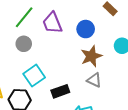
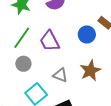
blue circle: (86, 29) -> (87, 35), moved
gray triangle: (94, 80) -> (60, 75), moved

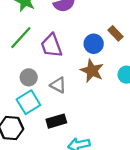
gray circle: (23, 64) -> (29, 77), moved
brown star: (90, 71) -> (92, 71), moved, turned -30

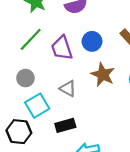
blue circle: (94, 44) -> (92, 41), moved
gray circle: (29, 77) -> (25, 78), moved

